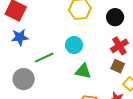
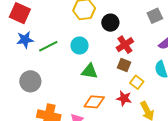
black circle: (115, 17) -> (110, 23), moved
green line: (44, 58) -> (48, 46), moved

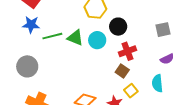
cyan circle: (79, 45) -> (97, 40), moved
green triangle: (90, 71) -> (75, 38), moved

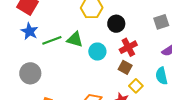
blue star: (31, 25) -> (30, 31), turned 30
cyan circle: (97, 40) -> (97, 52), moved

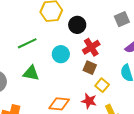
green triangle: (75, 39) -> (31, 73), moved
green line: (52, 40) -> (27, 43), moved

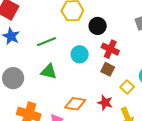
red cross: (91, 47) -> (110, 49), turned -36
yellow square: (102, 85) -> (127, 87), moved

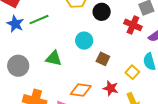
green line: (47, 42) -> (39, 20), moved
red cross: (110, 49) -> (133, 25), moved
brown square: (108, 69) -> (103, 59), moved

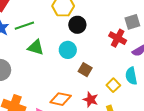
black circle: (102, 12) -> (77, 25), moved
green triangle: (54, 58) -> (36, 47), moved

